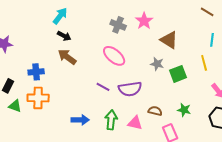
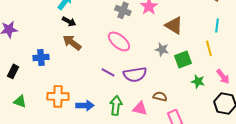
orange cross: (38, 98) -> (58, 96), moved
green triangle: (15, 106) -> (20, 101), moved
green star: (184, 110) -> (198, 81), moved

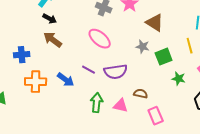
orange cross: (58, 96) -> (36, 82), moved
blue arrow: (85, 105) -> (66, 80), moved, turned 36

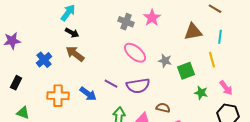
brown triangle: (155, 23) -> (193, 32), moved, turned -42
pink ellipse: (100, 39) -> (135, 53), moved
blue cross: (22, 55) -> (44, 60), moved, turned -35

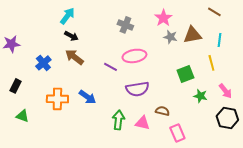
pink star: (152, 18) -> (163, 18), moved
pink ellipse: (135, 53) -> (134, 56), turned -50
gray star: (165, 61) -> (170, 37), moved
purple line: (111, 84) -> (110, 67), moved

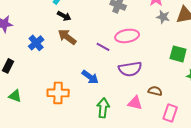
green square: (185, 74) -> (178, 54), turned 36
blue arrow: (87, 97) -> (90, 77), moved
orange cross: (57, 99) -> (58, 93), moved
green arrow: (118, 120) -> (103, 108), moved
pink rectangle: (177, 133) -> (170, 113), turned 42

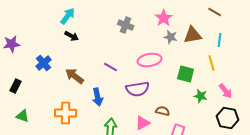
pink ellipse: (127, 36) -> (150, 60), moved
brown arrow: (67, 37) -> (75, 76), moved
blue arrow: (90, 77) -> (98, 97), turned 42
pink triangle: (135, 103) -> (143, 123), turned -42

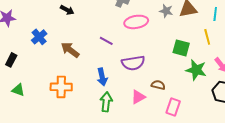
pink ellipse: (150, 60) -> (136, 22), moved
green star: (201, 96) -> (196, 70), size x1.5
blue arrow: (98, 97) -> (102, 77), moved

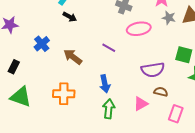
purple semicircle: (133, 63) -> (153, 70), moved
green triangle: (18, 90) -> (21, 97), size x1.6

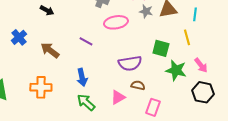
green arrow: (109, 109) -> (86, 102), turned -54

